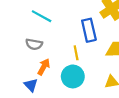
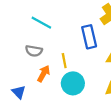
yellow line: (76, 53) -> (64, 61), moved
blue triangle: (31, 85) -> (19, 92), moved

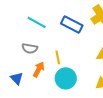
blue rectangle: (89, 37) -> (72, 24), moved, turned -50
blue triangle: (19, 92) -> (17, 78), moved

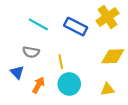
orange arrow: (39, 69) -> (38, 85), moved
blue triangle: (17, 78) -> (17, 72), moved

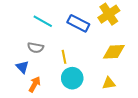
orange arrow: (38, 85) -> (35, 84), moved

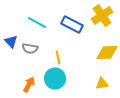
blue triangle: (22, 67) -> (11, 42), moved
cyan circle: (72, 78) -> (55, 79), moved

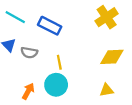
cyan line: (37, 23) -> (15, 17), moved
blue rectangle: (72, 25) -> (50, 26), moved

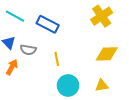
cyan circle: (56, 85) -> (68, 85), moved
orange arrow: (28, 91) -> (12, 67), moved

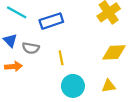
blue rectangle: (48, 24) -> (51, 21), turned -45
orange arrow: (12, 67) -> (13, 66), turned 56

